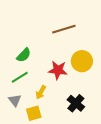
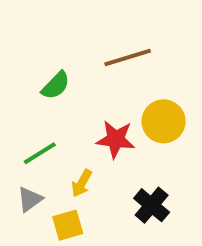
green semicircle: (24, 55) -> (56, 85), moved
gray triangle: (15, 100) -> (30, 199), turned 32

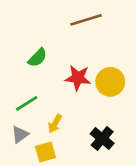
brown line: (128, 57) -> (86, 20), moved
red star: (116, 139) -> (78, 78), moved

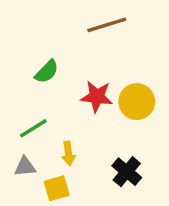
yellow arrow: (55, 124) -> (68, 153), turned -36
gray triangle: (20, 134) -> (25, 167), turned 30

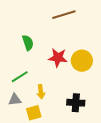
green semicircle: (47, 72) -> (28, 43), turned -63
black cross: (127, 172) -> (76, 103), turned -36

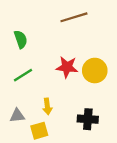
green semicircle: (28, 43) -> (21, 39), moved
green line: (20, 77) -> (23, 75), moved

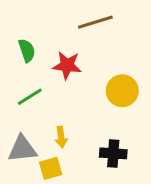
red star: (67, 67) -> (67, 65), moved
gray triangle: (17, 116) -> (22, 149), size x1.5

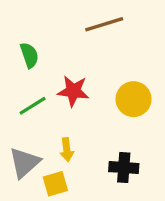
red star: (67, 65) -> (73, 91), moved
gray triangle: (22, 149) -> (24, 163), turned -36

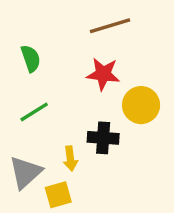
red star: (73, 91) -> (103, 74), moved
black cross: (124, 168) -> (103, 138), moved

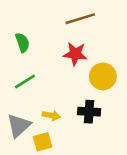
black cross: (103, 138) -> (89, 112), moved
yellow arrow: (70, 159) -> (51, 115), turned -72

